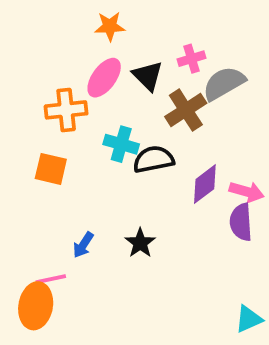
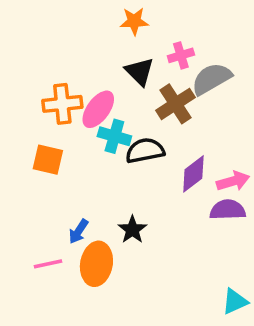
orange star: (110, 26) -> (134, 21), moved
pink ellipse: (104, 78) -> (98, 109), moved
pink arrow: (247, 192) -> (233, 181), turned -32
purple semicircle: (241, 222) -> (228, 210), turned 92
orange ellipse: (36, 306) -> (96, 264), moved

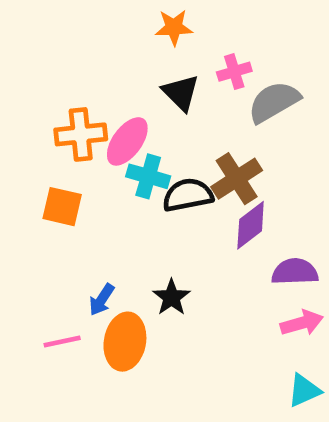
brown cross: (176, 104) -> (237, 179), moved
pink arrow: (233, 181) -> (302, 323), moved

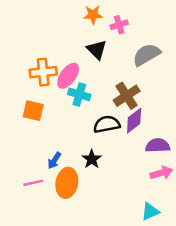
pink cross: (234, 72) -> (119, 25), moved
black semicircle: (188, 195) -> (107, 124), moved
cyan triangle: (304, 390) -> (150, 211), moved

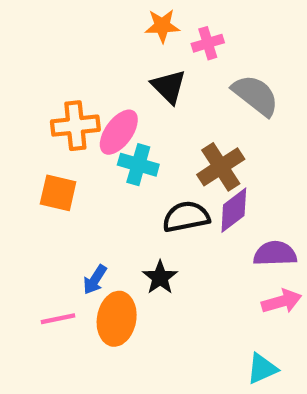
gray semicircle: (146, 55) -> (255, 95), turned 68

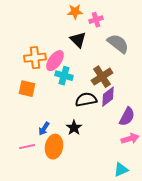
purple semicircle: (275, 254) -> (127, 117), turned 120

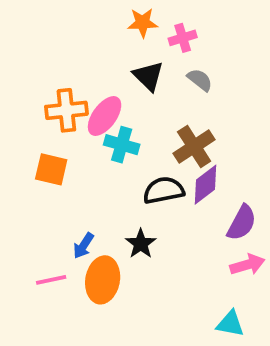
gray semicircle: (118, 44) -> (200, 80), moved, size x0.6
cyan triangle: (121, 170) -> (230, 324), turned 35

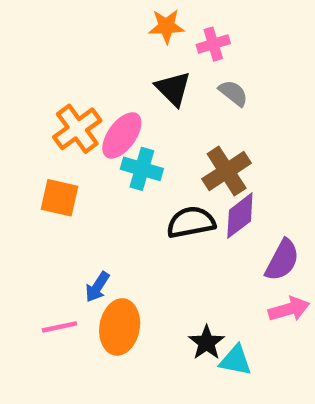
orange cross: (66, 110) -> (77, 129), turned -30
black star: (141, 244) -> (207, 343), moved
cyan triangle: (230, 324) -> (235, 360), moved

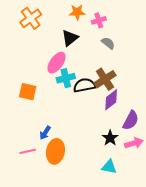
black triangle: (173, 89) -> (70, 38), moved, turned 36
orange cross: (77, 129) -> (31, 18), moved
cyan cross: (142, 169) -> (66, 78), turned -30
black semicircle: (191, 222) -> (84, 85), moved
black star: (207, 343) -> (110, 138), moved

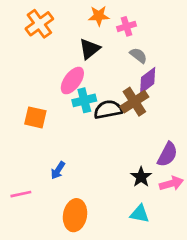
purple diamond: (111, 100) -> (148, 81), moved
pink line: (28, 151) -> (21, 194), moved
orange ellipse: (55, 151) -> (75, 215), moved

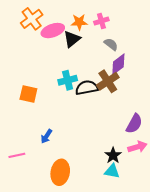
orange star: (99, 16) -> (79, 22), moved
pink ellipse: (72, 81) -> (53, 31), moved, turned 35
black star: (141, 177) -> (113, 155), moved

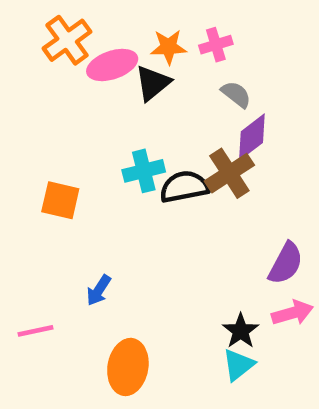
cyan triangle: (112, 171) -> (238, 365), turned -49

